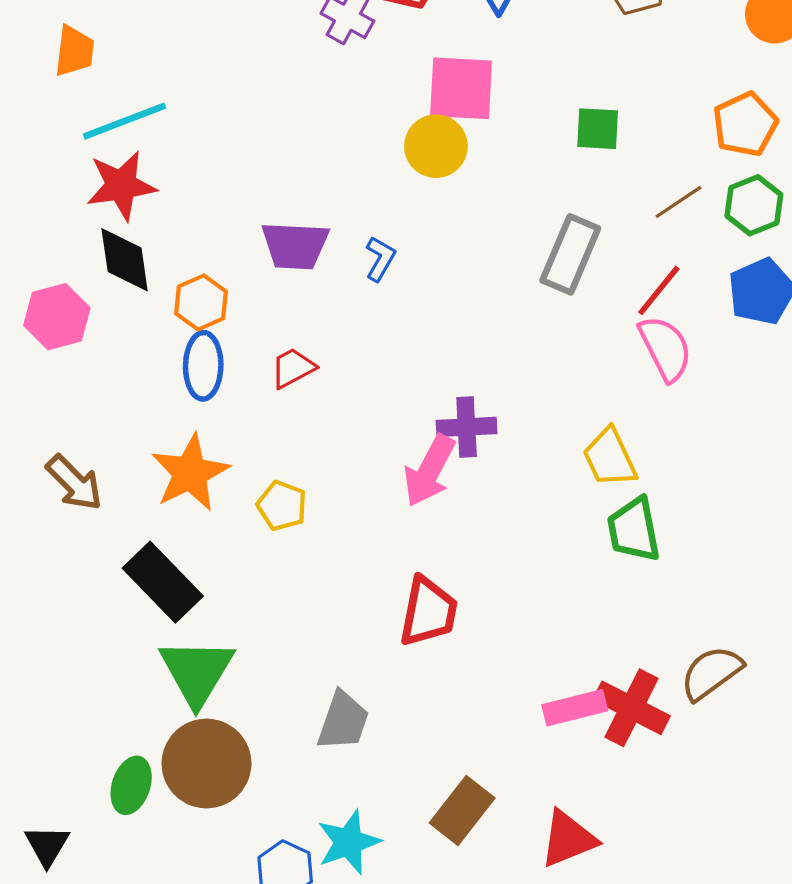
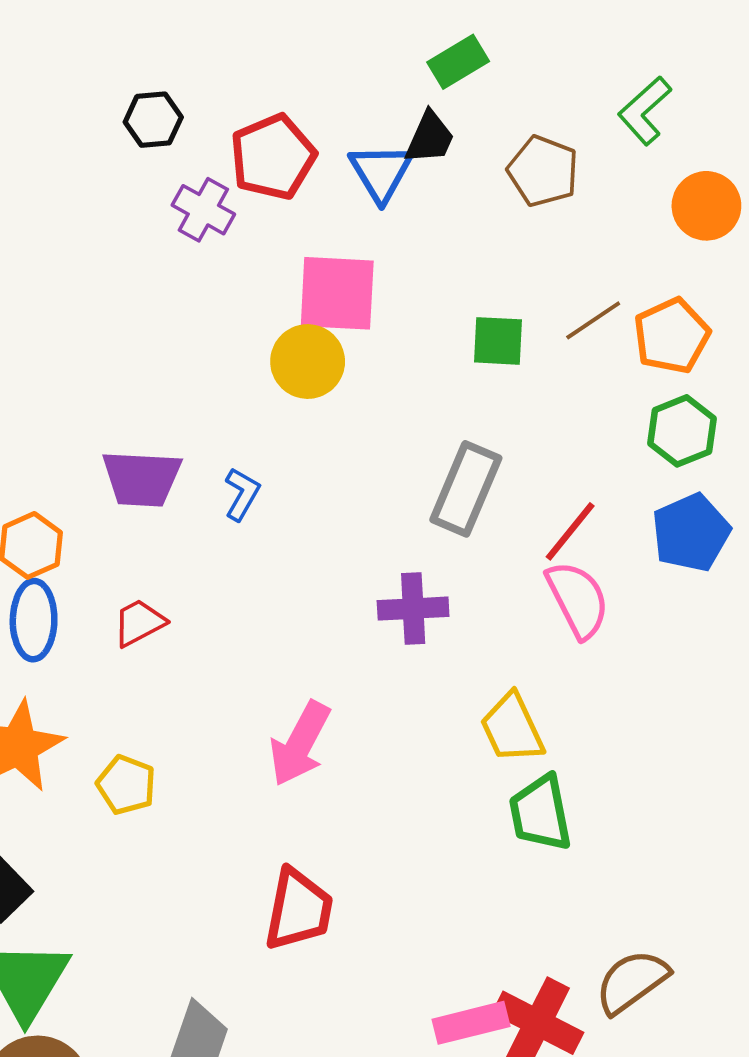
brown line: (679, 202) -> (593, 320), moved
purple cross: (467, 427) -> (413, 609), moved

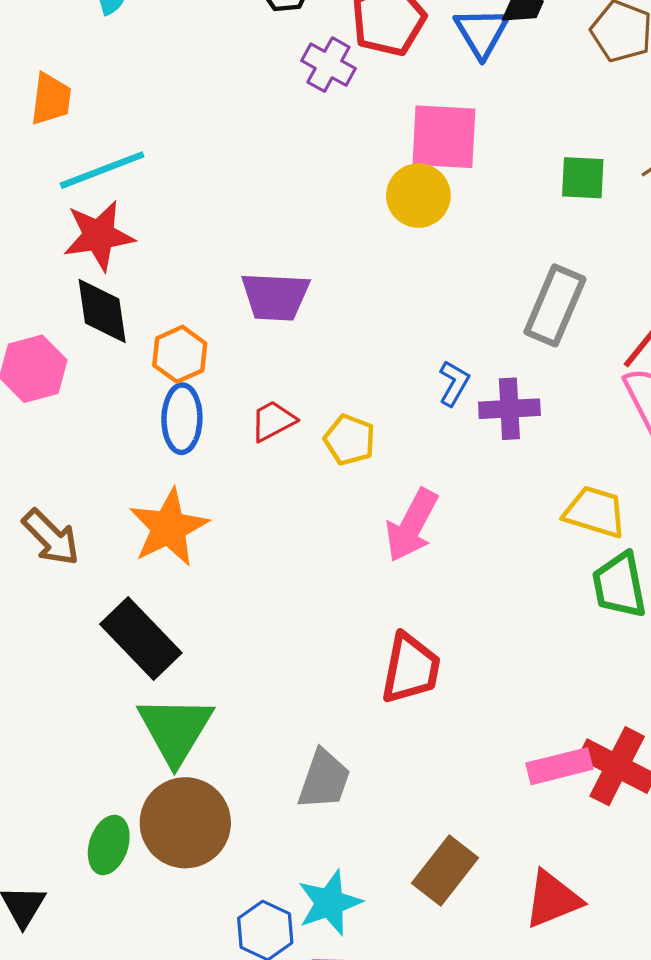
blue L-shape: (242, 494) -> (454, 383), moved
yellow trapezoid: (512, 728) -> (595, 512), turned 132
yellow pentagon: (126, 785) -> (350, 440), moved

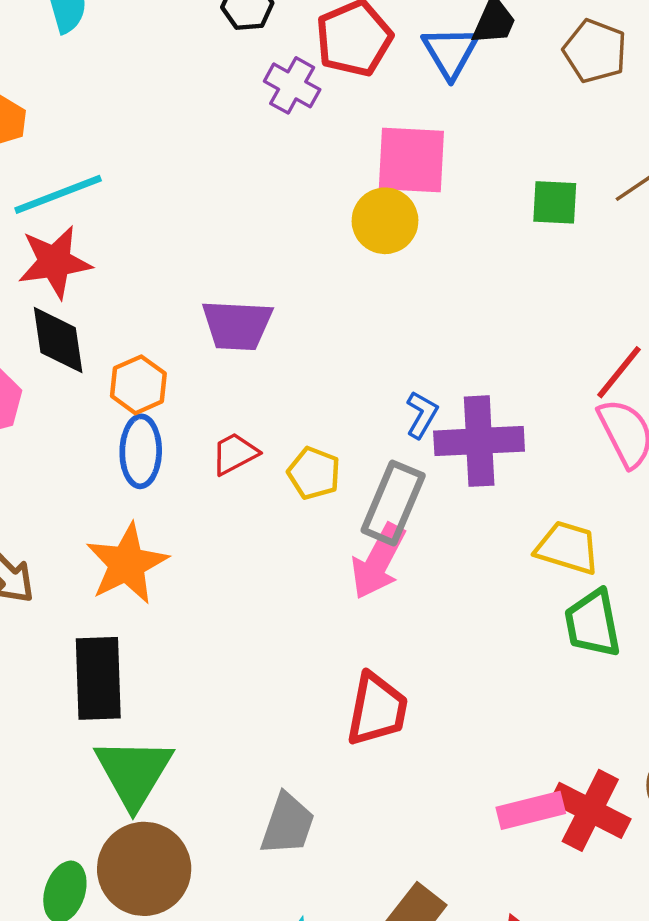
gray rectangle: (555, 305) -> (393, 503), moved
purple cross: (509, 409) -> (479, 441), size x1.4
black rectangle: (141, 639) -> (98, 678), turned 42

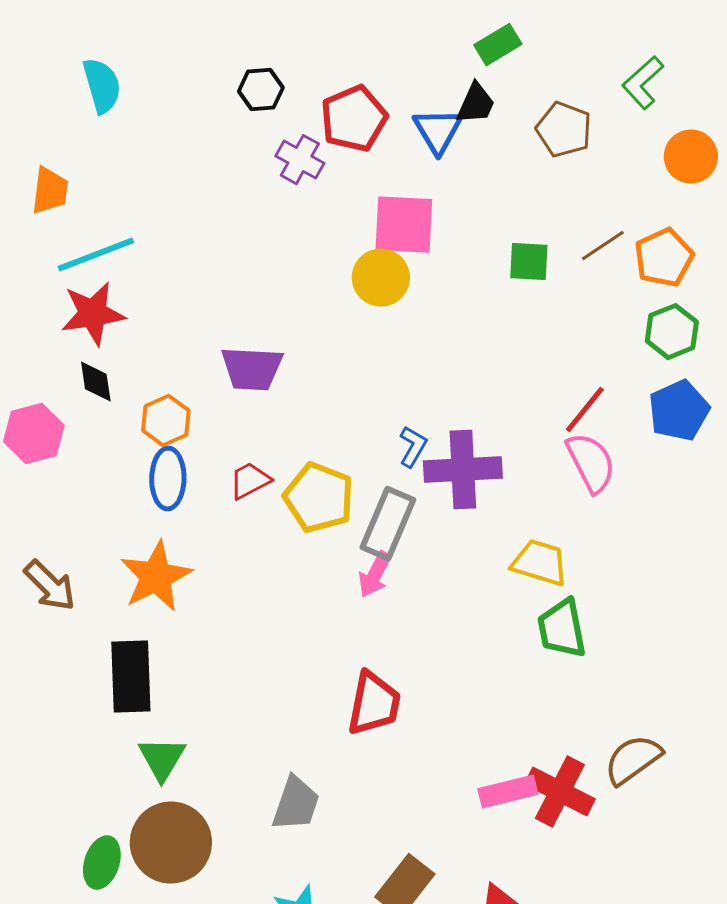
black diamond: (58, 340) -> (96, 382), size x0.7
yellow pentagon: (314, 473) -> (319, 498), size x1.5
pink arrow: (378, 561) -> (375, 575), size x0.7
green triangle: (134, 773) -> (162, 759), size x0.7

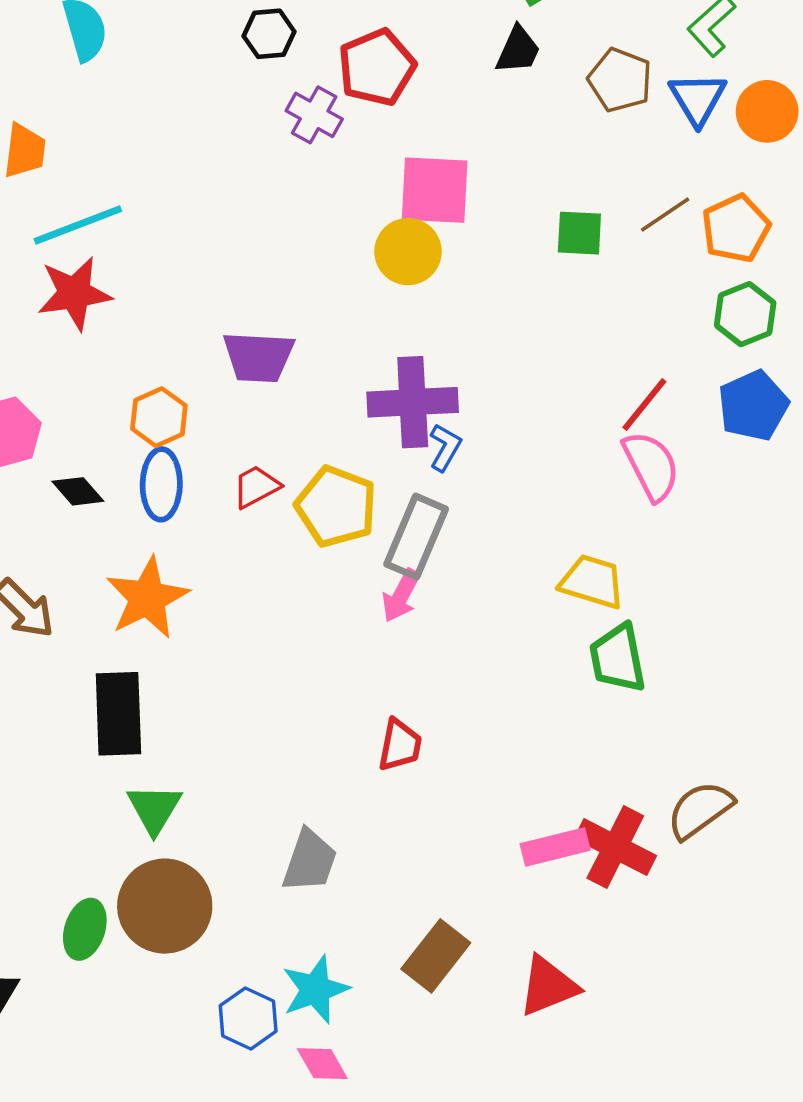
blue triangle: (438, 131) -> (698, 99), moved
black diamond: (96, 382) -> (78, 491), moved, turned -33
purple cross: (463, 470) -> (413, 402), moved
red trapezoid: (374, 704) -> (400, 745), size x0.7

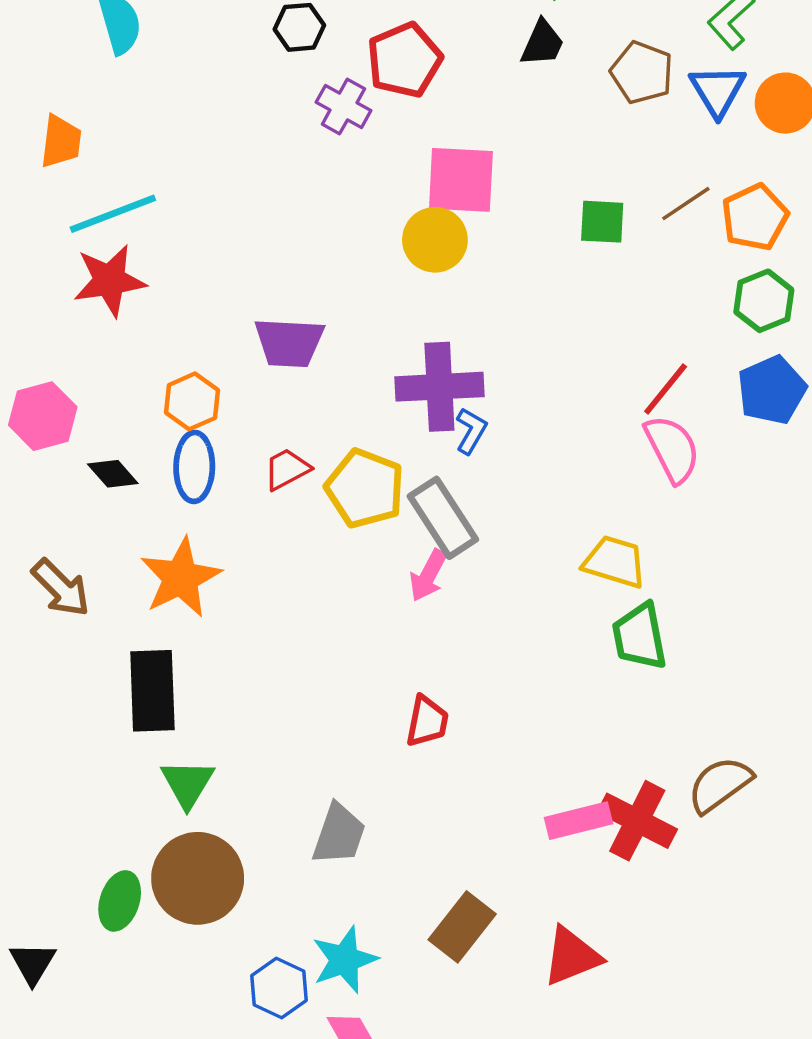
gray rectangle: (416, 537) -> (443, 518), turned -56

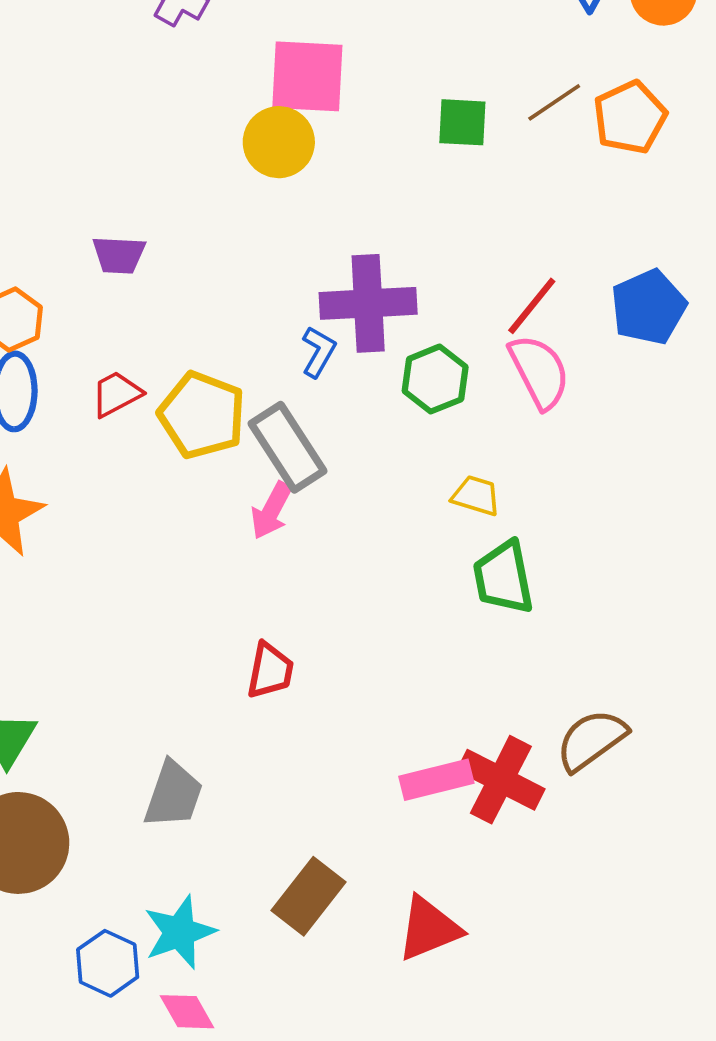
green hexagon: (764, 301) -> (435, 379), moved
purple trapezoid: (289, 343) -> (119, 255), size x0.7
purple cross: (439, 387) -> (368, 303), moved
yellow trapezoid: (615, 562) -> (476, 496), size x0.7

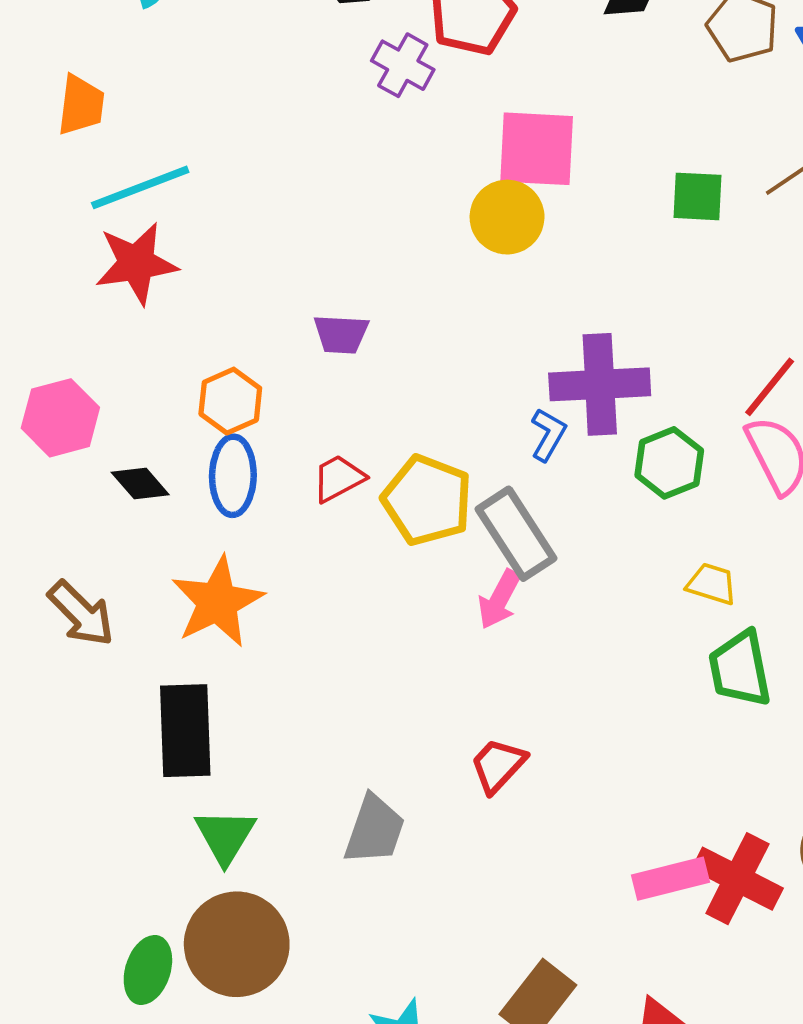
red trapezoid: (270, 671) -> (498, 765), turned -148
gray trapezoid: (173, 795) -> (374, 830), moved

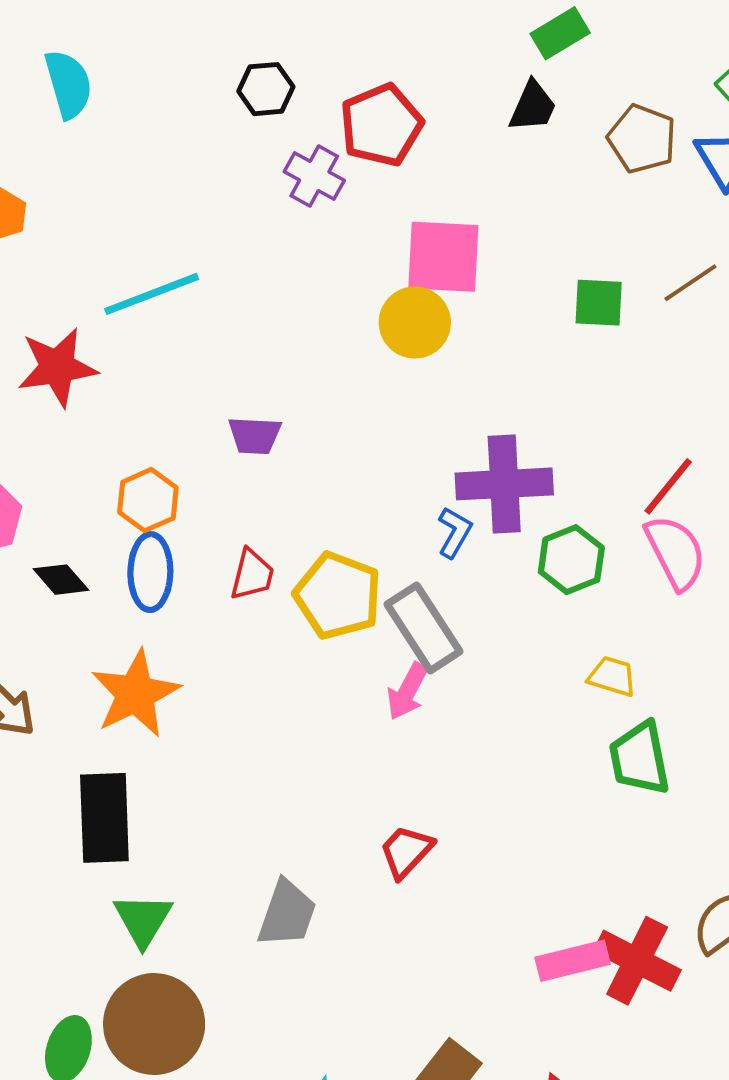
cyan line: (140, 187) -> (152, 294), moved
red trapezoid: (338, 478) -> (252, 575), turned 132

